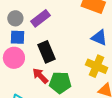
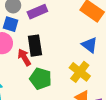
red arrow: (40, 76) -> (24, 57), moved

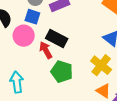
black rectangle: (35, 46) -> (57, 38), turned -55

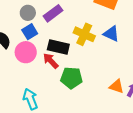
blue square: (32, 17) -> (30, 32), turned -35
yellow cross: (101, 65) -> (84, 34), moved

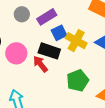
blue square: (30, 32) -> (59, 33), moved
green pentagon: (71, 78) -> (78, 81), moved, turned -30

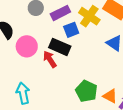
yellow cross: (76, 41) -> (89, 16), moved
green pentagon: (78, 81) -> (86, 91), moved, turned -30

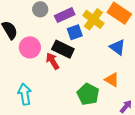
orange triangle: (110, 96) -> (112, 80), moved

